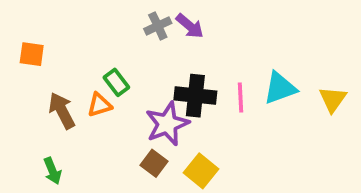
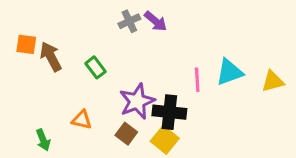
black cross: (195, 96) -> (169, 112), moved
yellow triangle: (333, 99) -> (273, 81), turned 40
orange triangle: (99, 105) -> (82, 120), moved, turned 30
brown arrow: (62, 111) -> (51, 57), moved

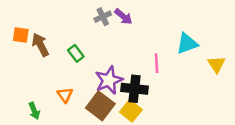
cyan triangle: (229, 72) -> (187, 44), moved
yellow triangle: (273, 81) -> (216, 64), turned -48
orange triangle: (82, 120) -> (65, 95), turned 42
brown square: (126, 134) -> (100, 106), size x1.6

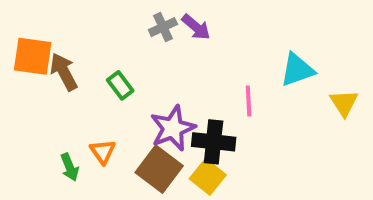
orange square: (21, 35) -> (33, 56), size x1.5
green arrow: (34, 111) -> (70, 167), moved

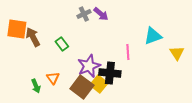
yellow square: (208, 177) -> (99, 84), moved

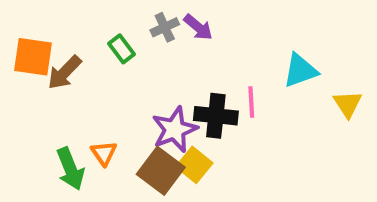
brown arrow: (33, 37) -> (64, 72), turned -108
green rectangle: (62, 44) -> (121, 49), moved
black cross: (110, 73) -> (216, 116), moved
green arrow: (36, 86) -> (70, 169), size x1.5

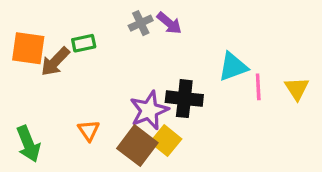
green rectangle: (121, 49) -> (84, 43), moved, turned -65
cyan triangle: (300, 71) -> (233, 67), moved
pink line: (251, 102) -> (258, 87), moved
green arrow: (70, 169) -> (28, 144), moved

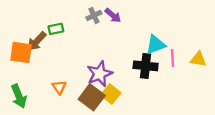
orange square: (28, 48) -> (21, 52), moved
yellow triangle: (297, 89) -> (198, 59), turned -48
black cross: (184, 99) -> (146, 66), moved

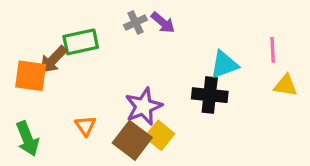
green rectangle: (56, 29) -> (81, 42), size x1.5
pink line: (172, 58) -> (273, 50), moved

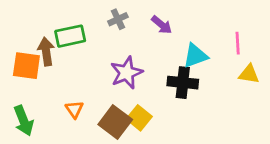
purple arrow: (163, 23) -> (162, 25), moved
brown arrow: (53, 60) -> (46, 52), turned 128
purple star: (144, 106) -> (126, 73), moved

